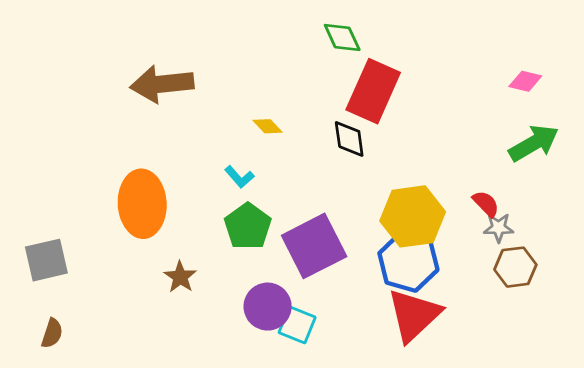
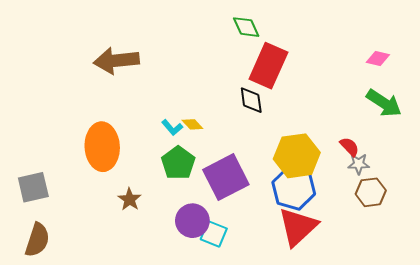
yellow diamond: (268, 126) -> (192, 124), moved
green arrow: (534, 143) -> (384, 103), turned 63
brown semicircle: (52, 333) -> (37, 240), size x1.6

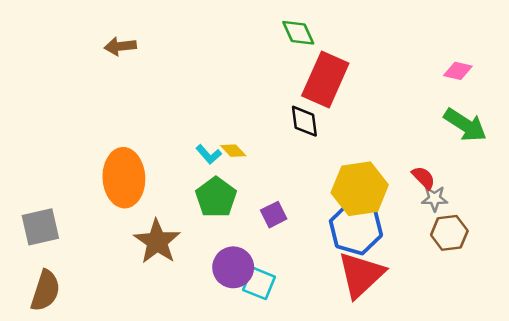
brown arrow: (116, 61) -> (120, 46), moved, size x0.6
purple square: (226, 177) -> (274, 215), size x0.5
brown star: (130, 199) -> (157, 242), size x1.6

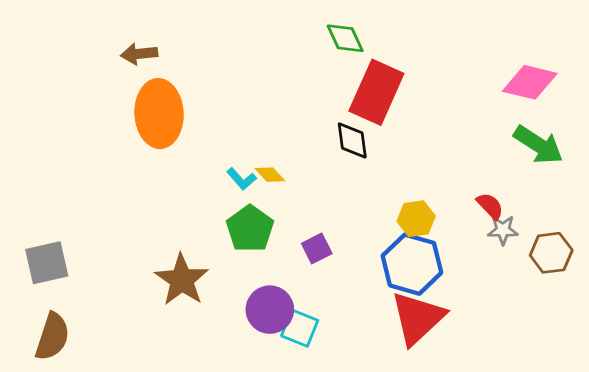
pink diamond: (458, 71) -> (530, 82), size x1.6
orange ellipse: (124, 178) -> (159, 114), moved
yellow hexagon: (360, 189) -> (416, 219), size x0.6
brown hexagon: (449, 233) -> (551, 253), moved

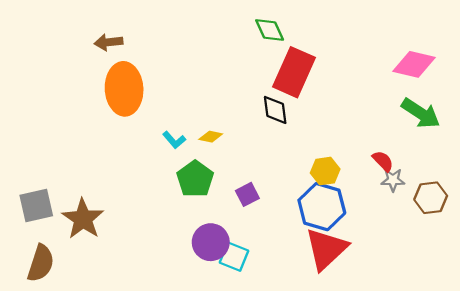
yellow diamond: (270, 175) -> (211, 137), turned -35
cyan L-shape: (241, 179) -> (174, 140), moved
brown star: (182, 280) -> (83, 219), moved

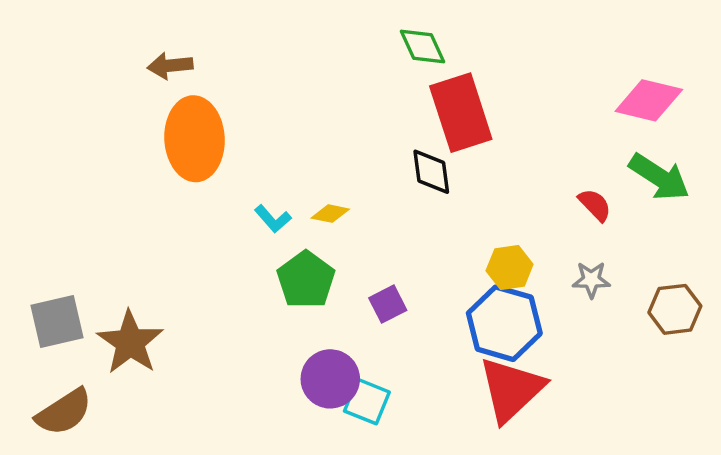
red rectangle: (294, 72) -> (461, 113), turned -42
red semicircle: (383, 161) -> (595, 205), moved
gray star: (393, 180) -> (591, 280), moved
brown semicircle: (41, 263) -> (64, 412), turned 39

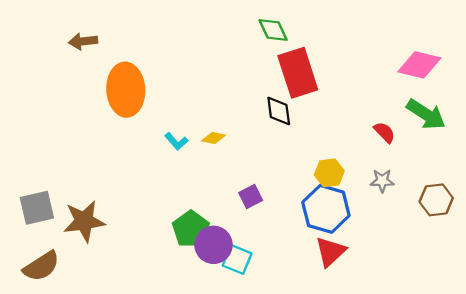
brown arrow: (170, 66) -> (83, 41), moved
green pentagon: (306, 280) -> (191, 229), moved
brown star: (130, 342) -> (84, 221), turned 30
red triangle: (511, 389) -> (330, 252), size x0.7

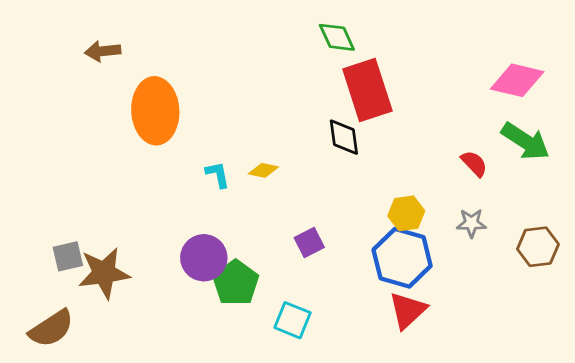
cyan L-shape: (176, 141) -> (218, 175), turned -150
gray square: (37, 208) -> (68, 256), moved, size x0.7
purple circle: (213, 245) -> (204, 258), moved

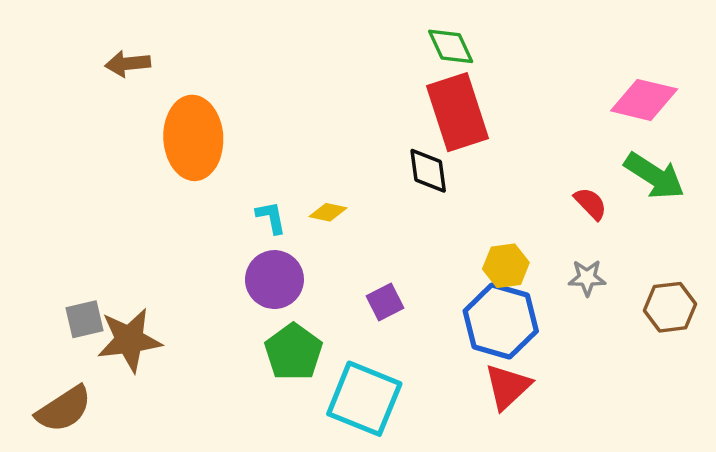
green diamond: (337, 37) -> (451, 46), moved
purple circle: (204, 258) -> (274, 280), moved
cyan square: (293, 320) -> (364, 399), size x1.6

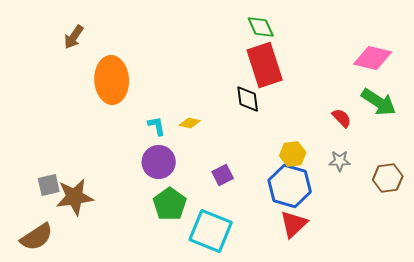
brown arrow: (128, 64) -> (74, 37), turned -50

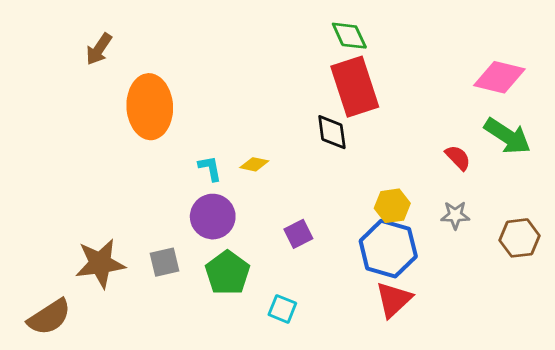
gray square: (49, 185) -> (164, 262), moved
cyan square: (211, 231) -> (282, 309), size x0.5

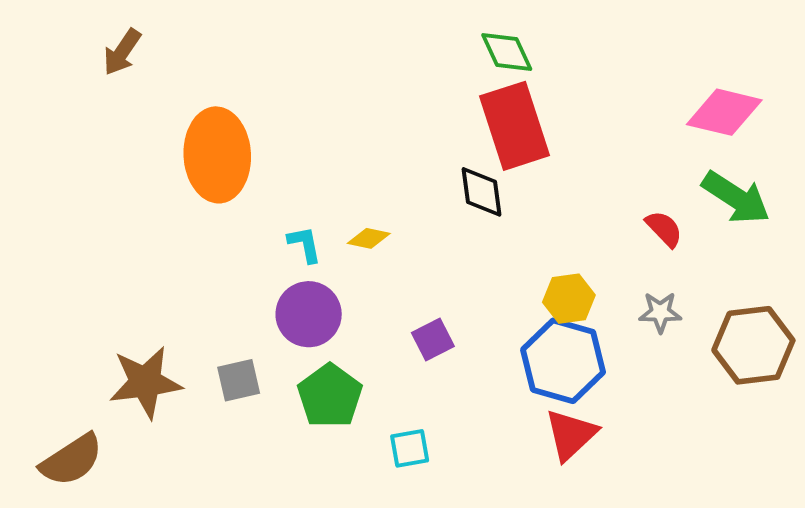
brown arrow: (99, 49) -> (122, 52), moved
brown hexagon: (520, 238) -> (753, 345), size x1.4
cyan square: (282, 309) -> (410, 448), turned -32

